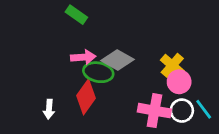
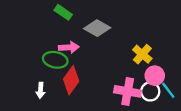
gray diamond: (117, 60) -> (97, 28), moved
green ellipse: (98, 72) -> (55, 60), moved
pink circle: (179, 82) -> (155, 76), moved

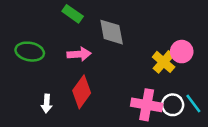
gray diamond: (97, 28) -> (112, 32), turned 50
green ellipse: (55, 60) -> (30, 52), moved
pink circle: (155, 76) -> (182, 52), moved

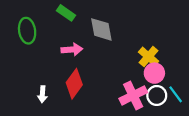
green ellipse: (30, 52) -> (27, 31), moved, turned 70
pink circle: (182, 52) -> (154, 73), moved
pink cross: (147, 105) -> (133, 95), turned -36

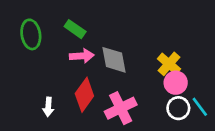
green rectangle: (66, 13) -> (75, 29), moved
gray diamond: (101, 29) -> (114, 60), moved
pink cross: (133, 95) -> (121, 108), moved

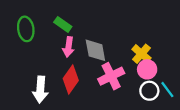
pink arrow: (82, 56) -> (68, 47), turned 102
white arrow: (48, 107) -> (40, 90), size x1.6
pink cross: (121, 108) -> (111, 76), moved

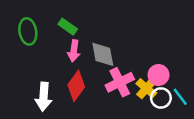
yellow cross: (141, 54) -> (146, 88), moved

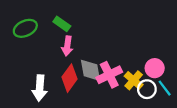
green ellipse: (28, 31) -> (25, 28), turned 75
gray diamond: (103, 54) -> (91, 70), moved
pink circle: (158, 75) -> (155, 68), moved

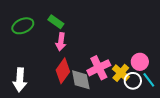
gray diamond: (91, 70) -> (81, 80), moved
white arrow: (40, 88) -> (20, 80), moved

